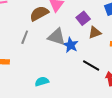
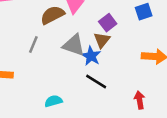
brown triangle: (95, 33) -> (102, 40), moved, turned -32
black line: (91, 65) -> (96, 82), moved

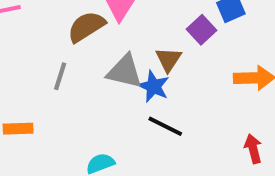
purple square: (108, 23) -> (202, 30), moved
red arrow: (140, 100) -> (253, 149), moved

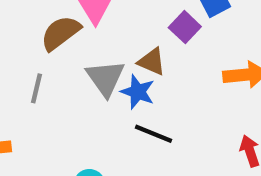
brown triangle: (168, 59) -> (152, 62), turned -36
gray triangle: (125, 71) -> (105, 78), turned 45

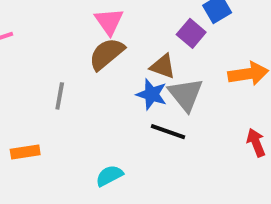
brown semicircle: (61, 33) -> (107, 54), moved
gray triangle: (105, 78) -> (186, 94), moved

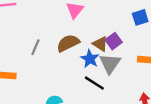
purple square: (191, 33) -> (114, 41), moved
brown semicircle: (107, 54) -> (68, 43), moved

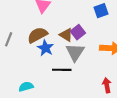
blue star: (90, 59) -> (45, 48), moved
black line: (94, 83) -> (62, 70), turned -30

